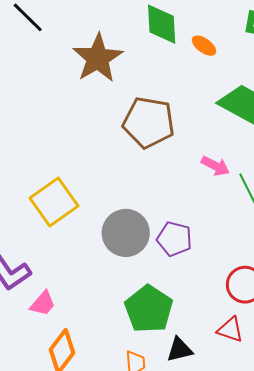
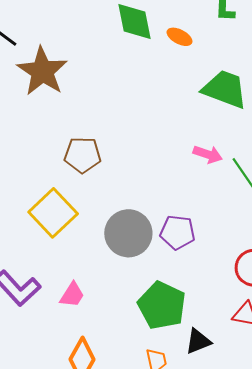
brown star: (98, 58) -> (42, 71), moved
brown pentagon: (149, 122) -> (83, 155), moved, size x0.7
pink trapezoid: (43, 304) -> (72, 295), moved

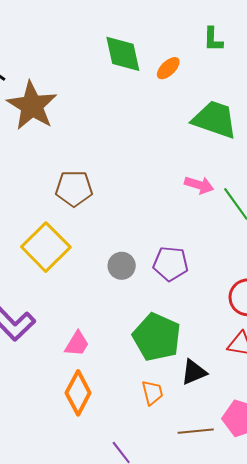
orange ellipse: (180, 37) -> (168, 68), turned -70
gray circle: (128, 233) -> (122, 266), size x0.6
pink trapezoid: (72, 295) -> (77, 344), moved

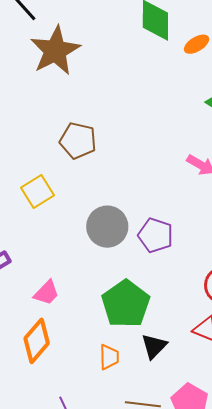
yellow square: (46, 247) -> (37, 191), size x0.7
gray circle: (122, 266) -> (107, 227), size x1.5
black triangle: (194, 372) -> (154, 346), turned -36

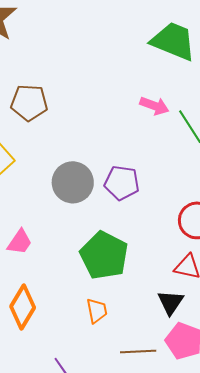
pink trapezoid: (46, 293) -> (20, 242), moved
black triangle: (154, 346) -> (171, 302), moved

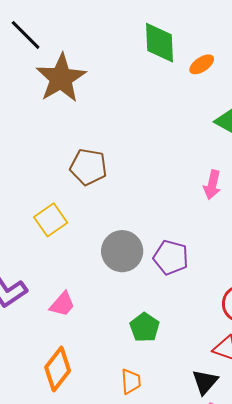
pink arrow: (154, 106) -> (212, 185), turned 76
green pentagon: (104, 255) -> (145, 327), size x0.6

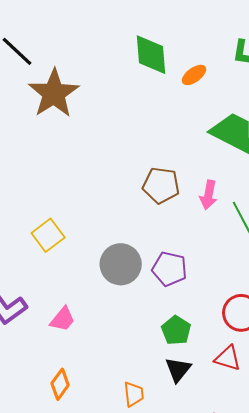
brown pentagon: (88, 167) -> (161, 185), moved
green pentagon: (145, 327) -> (176, 330), moved
orange diamond: (58, 369) -> (60, 384), size x0.7
black triangle: (205, 382) -> (178, 370), moved

